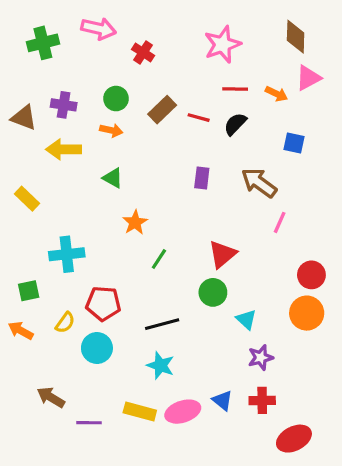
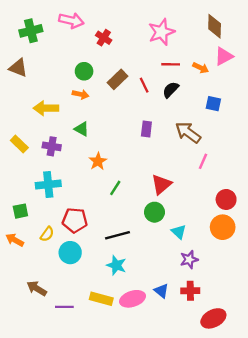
purple cross: (64, 105) -> (52, 146), moved
brown triangle: (24, 118) -> (18, 68), moved
red line: (199, 118) -> (144, 85), turned 49

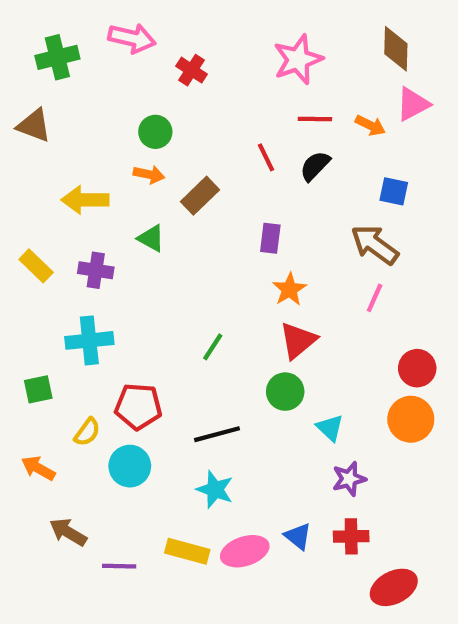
brown rectangle: (118, 79) -> (200, 196), moved
brown arrow: (188, 132) -> (375, 245), moved
orange star: (98, 161) -> (289, 289), moved
orange arrow: (15, 240) -> (38, 468), moved

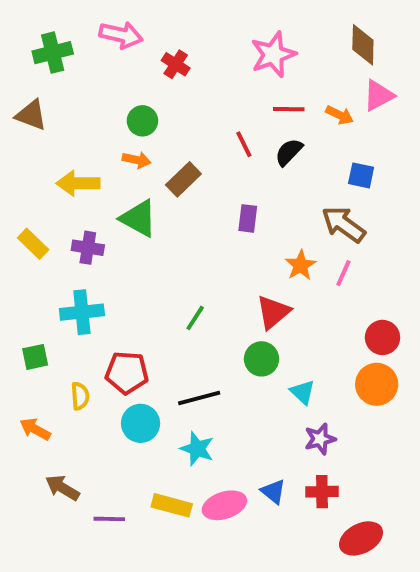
green triangle: (151, 238) -> (139, 218), size x1.5
orange star: (289, 289) -> (301, 265), moved
yellow semicircle: (87, 432) -> (80, 396), turned -40
cyan circle: (130, 466) -> (141, 423), moved

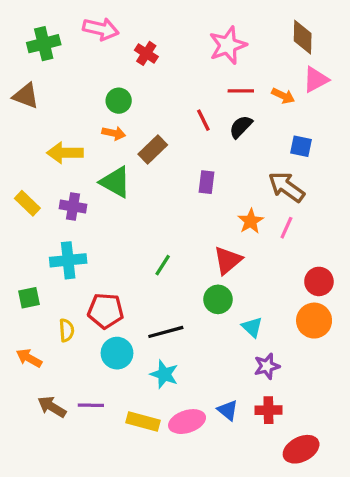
purple line: (109, 519) -> (91, 405), moved

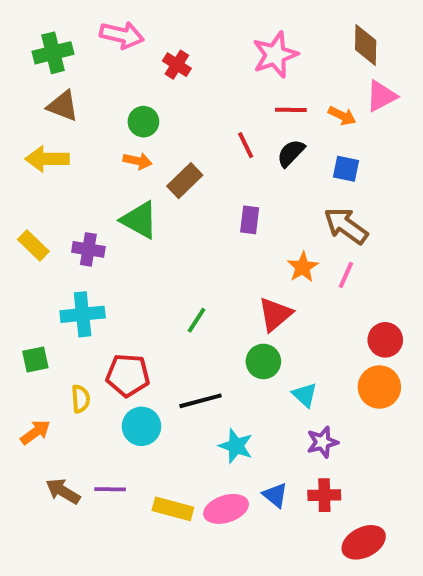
brown triangle: (26, 96) -> (63, 106), moved
blue square: (301, 146) -> (346, 169), moved
yellow arrow: (65, 153) -> (47, 159), moved
orange arrow: (29, 358) -> (35, 432), turned 115
cyan star: (164, 374) -> (236, 446), moved

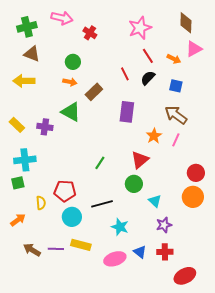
red line: (291, 110) -> (148, 56), turned 56
purple rectangle: (250, 220) -> (127, 112), size x1.5
cyan cross: (83, 314) -> (25, 160), moved
yellow rectangle: (173, 509) -> (81, 245), moved

